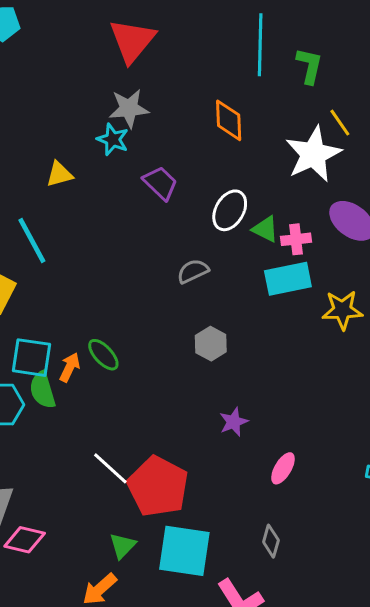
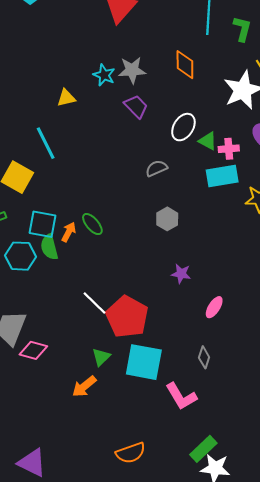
gray star: (129, 108) -> (132, 70), moved
purple star: (234, 422) -> (181, 274), turned 30

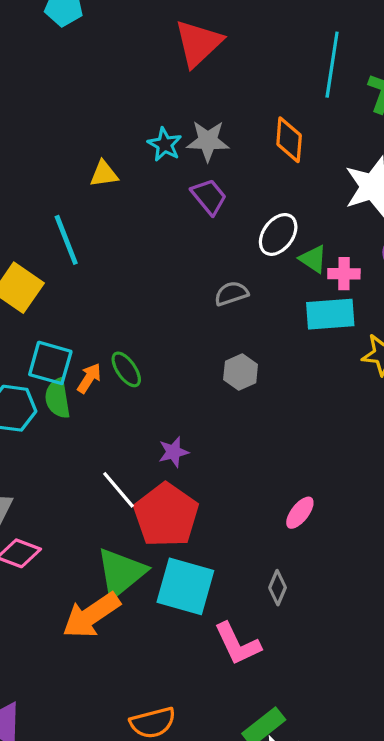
purple star: (181, 274) -> (173, 452), moved, turned -30
green triangle: (101, 357) -> (121, 573), size x1.8
orange arrow: (84, 386) -> (91, 615), size x1.5

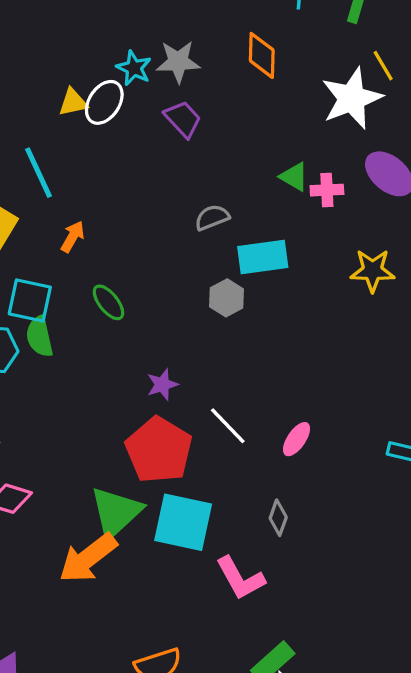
white ellipse: (278, 234) -> (104, 102), moved
cyan rectangle: (330, 314) -> (263, 257), moved
orange arrow: (89, 378) -> (73, 237), moved
white line: (118, 490) -> (228, 426), moved

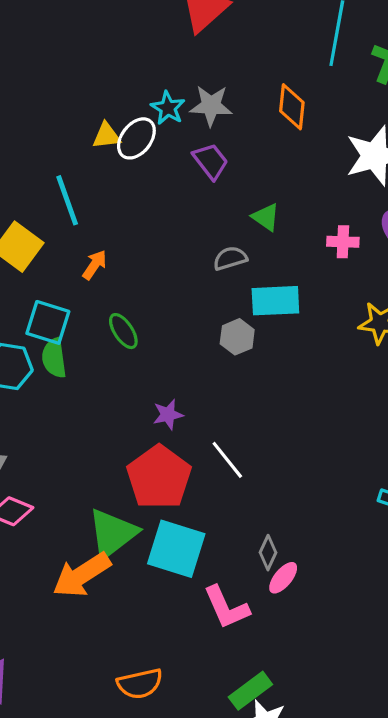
green triangle: (294, 177) -> (266, 217), moved
pink ellipse: (297, 439) -> (283, 578), moved

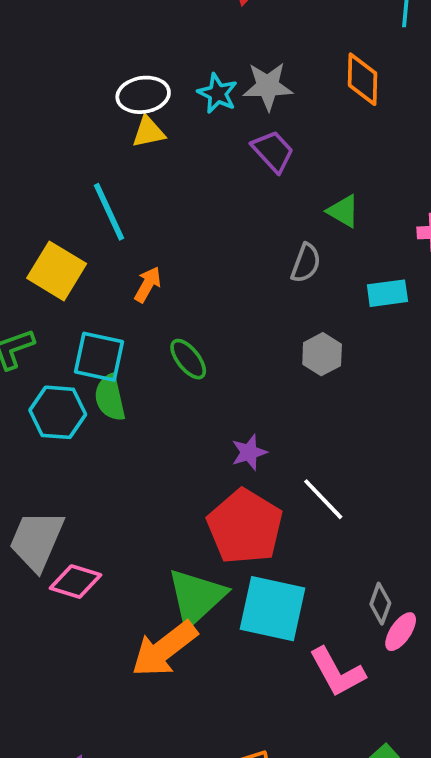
white ellipse: (136, 138) -> (143, 95), moved, turned 48
gray semicircle: (230, 258) -> (306, 263), turned 132
cyan rectangle: (275, 301) -> (387, 293), moved, size x0.7

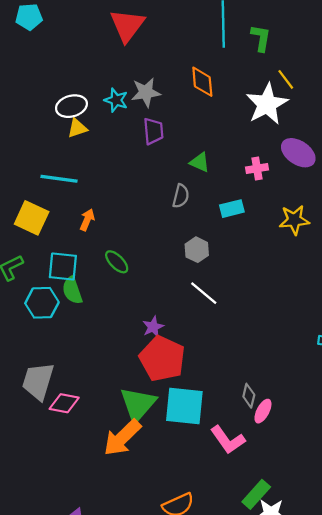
purple trapezoid: (273, 151) -> (153, 131), turned 44
cyan line: (109, 212) -> (59, 179), turned -51
purple star: (249, 452) -> (153, 327), moved
white line: (323, 499) -> (204, 293), moved

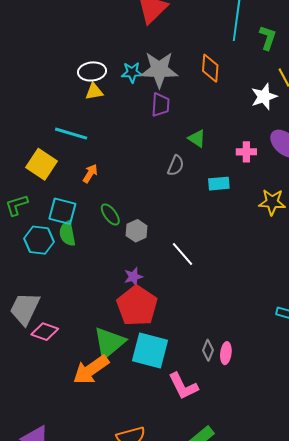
gray star: (146, 92) -> (159, 70), size x1.4
cyan star: (116, 100) -> (132, 72), turned -30
white star: (267, 104) -> (264, 97), size x0.7
gray hexagon: (197, 250) -> (137, 231), moved
pink ellipse: (263, 411) -> (226, 353), moved, turned -30

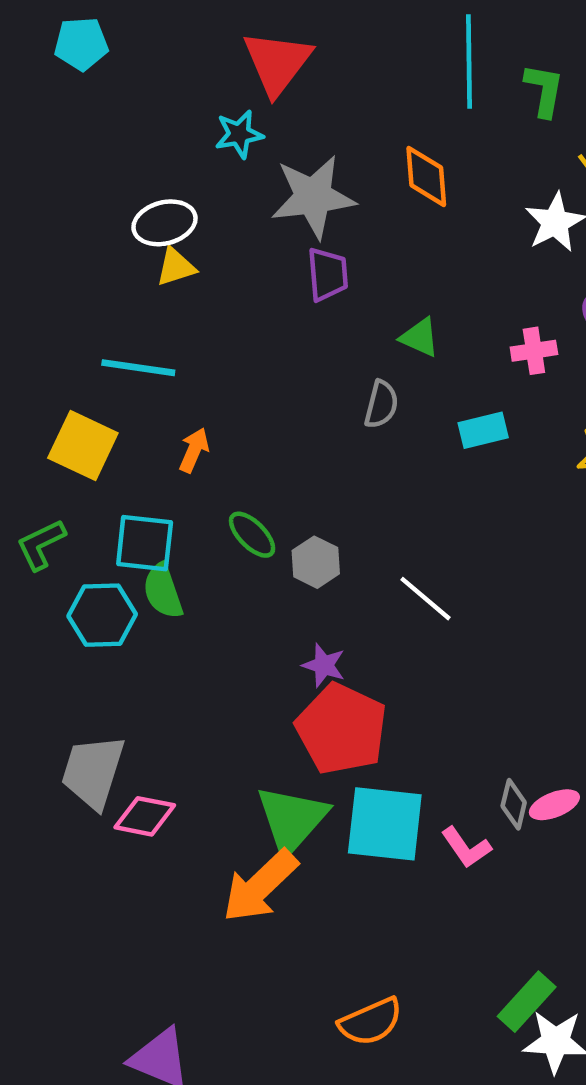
cyan star: (132, 72) -> (239, 134), moved
purple star: (133, 277) -> (324, 665), turned -30
pink ellipse: (226, 353) -> (554, 805), turned 70
pink L-shape: (183, 386) -> (466, 847), moved, size x0.7

